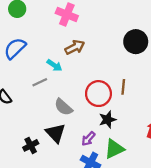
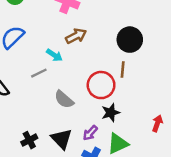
black circle: (136, 42) -> (130, 40), moved
brown line: (123, 87) -> (123, 69), moved
black triangle: (56, 133) -> (62, 139), moved

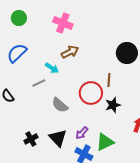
black circle: (130, 40) -> (127, 53), moved
black star: (111, 113) -> (113, 105), moved

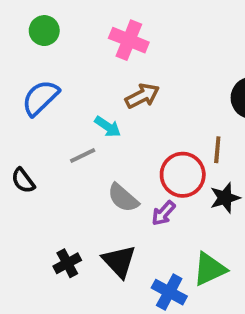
purple arrow: (82, 133) -> (163, 213), moved

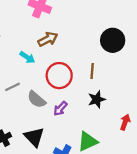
gray line: (83, 156) -> (13, 87), moved
red circle: (183, 175) -> (59, 76), moved

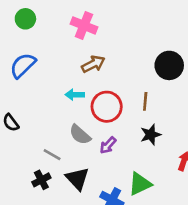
cyan arrow: (27, 57) -> (75, 95), moved, turned 147
gray line: (13, 87) -> (52, 155), moved, turned 56

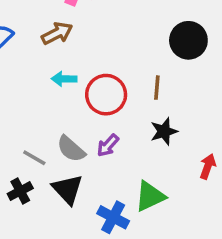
brown arrow: (93, 64) -> (57, 33), moved
gray semicircle: (80, 135) -> (71, 149), moved

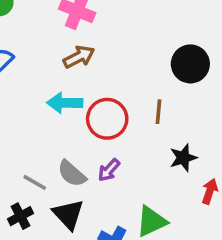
brown arrow: (57, 33) -> (79, 57), moved
cyan arrow: (64, 79) -> (65, 103), size x1.4
black star: (164, 131) -> (183, 158), moved

